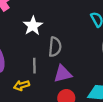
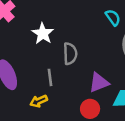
purple triangle: (63, 74) -> (99, 83), moved

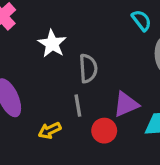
gray line: (50, 77) -> (78, 106), moved
red circle: (90, 109) -> (104, 131), moved

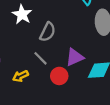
gray semicircle: (88, 68) -> (48, 32), turned 30
gray line: (78, 106) -> (40, 58), turned -35

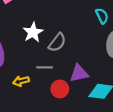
white star: (22, 14) -> (33, 32), moved
gray line: (40, 58) -> (45, 67), turned -56

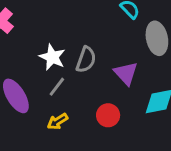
gray line: (45, 67) -> (57, 87), moved, turned -35
purple triangle: (79, 73) -> (126, 73), moved, turned -42

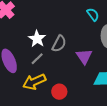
red circle: (108, 115) -> (59, 92), moved
yellow arrow: (58, 121) -> (34, 82), size x1.6

